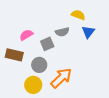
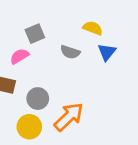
gray semicircle: (62, 32) -> (70, 52), turned 32
gray square: (47, 44) -> (35, 34), moved

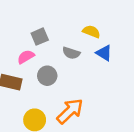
blue triangle: (107, 52) -> (104, 53), turned -36
gray circle: (38, 99) -> (47, 76), moved

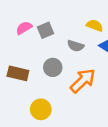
pink semicircle: (26, 57) -> (24, 28), moved
orange arrow: (70, 111) -> (83, 81), moved

